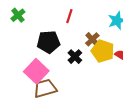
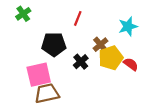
yellow pentagon: (103, 51) -> (111, 58), turned 30
pink square: (36, 71) -> (39, 75), turned 30

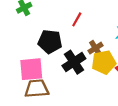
black cross: (81, 62) -> (74, 62), size x1.5

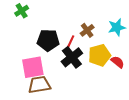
red line: (77, 19) -> (70, 42), moved
brown cross: (95, 48) -> (87, 30), moved

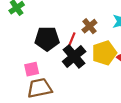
pink square: (33, 67) -> (32, 69), size x0.6

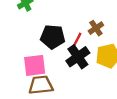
pink square: (32, 69) -> (35, 65), size x1.5

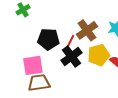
brown cross: (96, 28) -> (87, 30), size x1.5

